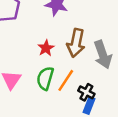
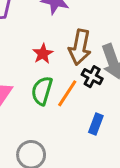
black cross: (86, 92) -> (92, 77), moved

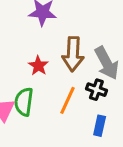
black cross: (92, 77) -> (96, 90), moved
green semicircle: (42, 91) -> (24, 102), moved

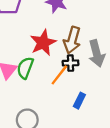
red star: (38, 66) -> (43, 43), size x1.6
black cross: (96, 90) -> (71, 63), moved, turned -35

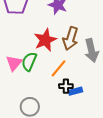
black cross: (71, 63) -> (66, 86), moved
blue rectangle: (79, 101) -> (76, 91), turned 48

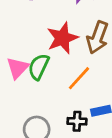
black cross: (66, 86) -> (77, 121), moved

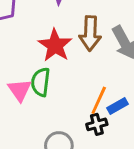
orange line: (79, 78) -> (99, 100), moved

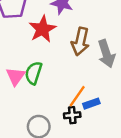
red star: (55, 45) -> (42, 29), moved

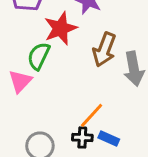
green semicircle: (33, 73) -> (39, 56), moved
blue rectangle: (91, 104) -> (109, 139), moved, turned 35

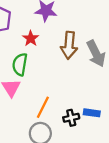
red star: (60, 28) -> (31, 38), size x0.6
orange line: (92, 115) -> (43, 107), moved

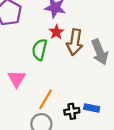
red star: (31, 38) -> (56, 32), moved
green semicircle: (20, 64) -> (40, 50), moved

